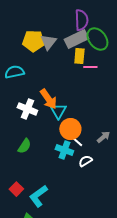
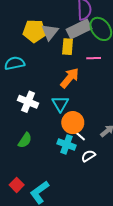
yellow rectangle: (79, 56) -> (68, 47), moved
orange arrow: (48, 99) -> (70, 78), moved, turned -105

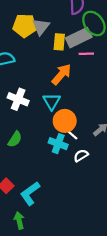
gray rectangle: (79, 29) -> (79, 38), moved

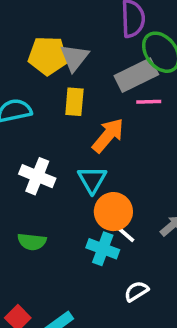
yellow rectangle: (59, 42) -> (74, 102), moved
green semicircle: (15, 139) -> (32, 242), turned 63
white semicircle: (81, 156) -> (136, 291), moved

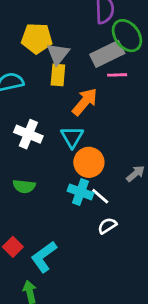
gray triangle: (74, 58) -> (58, 54), moved
white line: (124, 233) -> (100, 196), moved

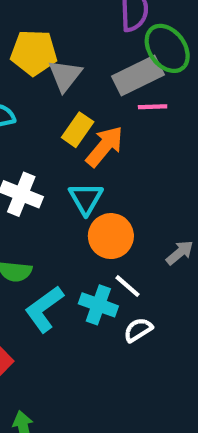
yellow rectangle: (58, 75) -> (78, 130), moved, turned 30
cyan cross: (80, 192) -> (98, 305), moved
cyan L-shape: (44, 257) -> (44, 309), moved

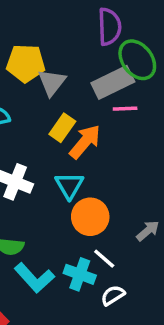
cyan L-shape: (44, 309) -> (34, 278), turned -96

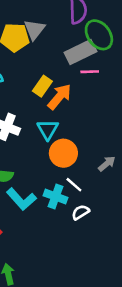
gray triangle: (52, 82) -> (34, 30), moved

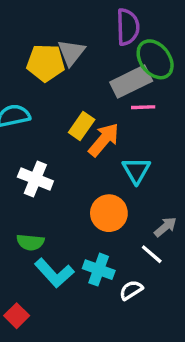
cyan triangle: (48, 129) -> (136, 170), moved
white line: (74, 185) -> (152, 254), moved

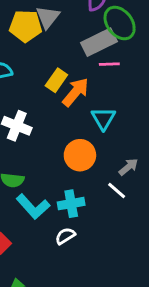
cyan cross: (99, 270) -> (71, 204), turned -30
white semicircle: (131, 290) -> (65, 236), moved

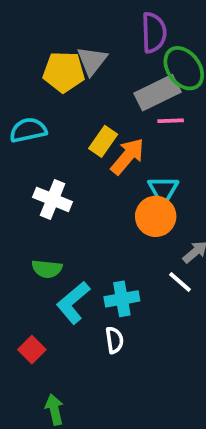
orange circle: (80, 155) -> (156, 216), moved
cyan L-shape: (33, 207) -> (73, 303), turned 92
white semicircle: (65, 236) -> (114, 340), turned 114

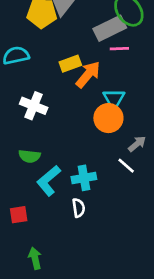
yellow rectangle: (103, 141) -> (70, 64), turned 35
red square: (32, 350) -> (19, 215), turned 36

